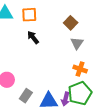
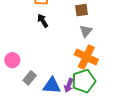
brown square: (71, 23) -> (82, 10), turned 32
orange cross: (80, 69) -> (86, 57), size x1.6

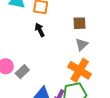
gray rectangle: (30, 78) -> (22, 72), moved

